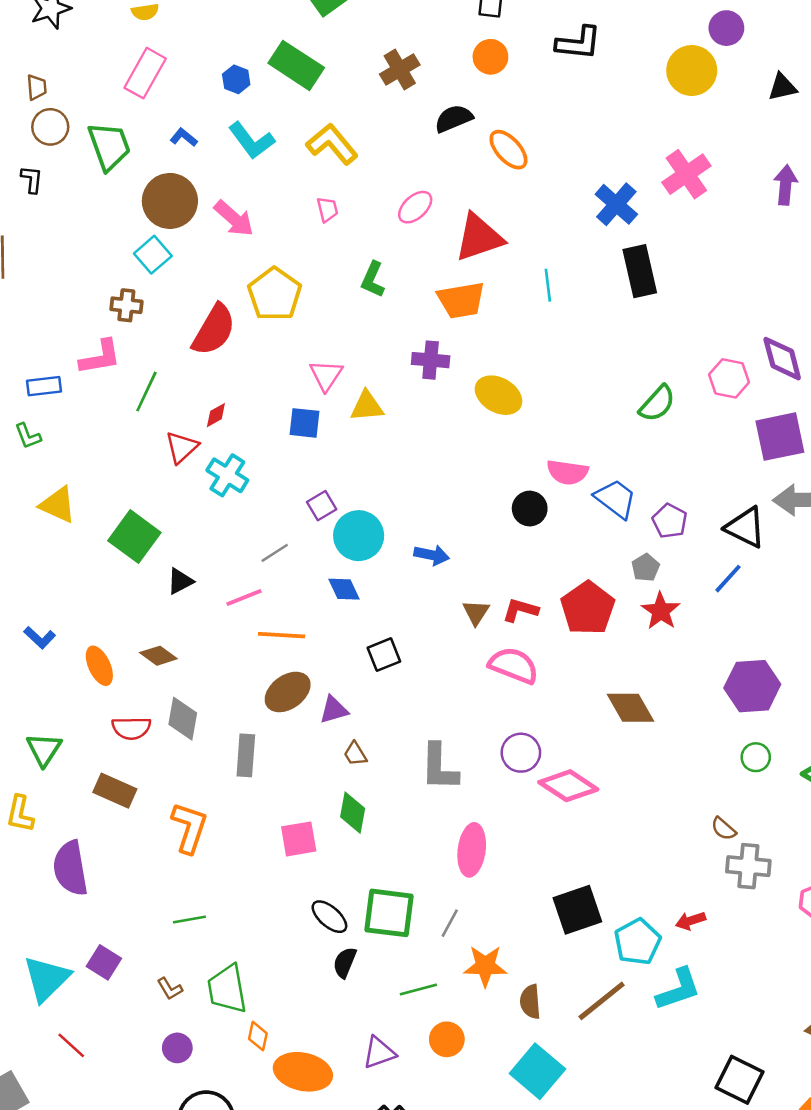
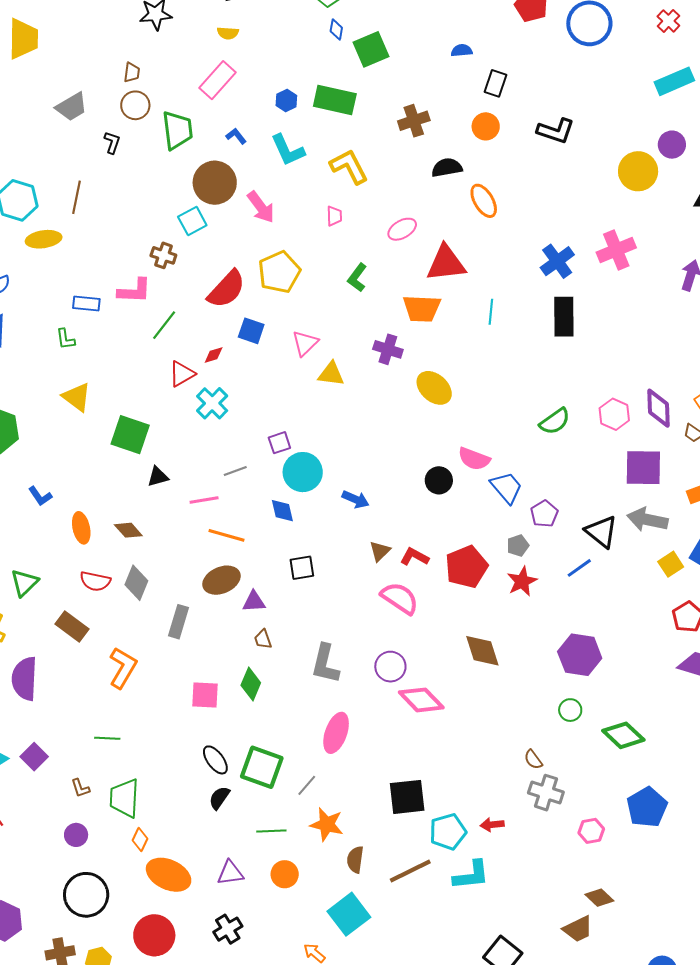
green rectangle: (296, 65) -> (335, 100), turned -33
blue square: (305, 423) -> (251, 331), moved
green square: (134, 537) -> (130, 435), turned -30

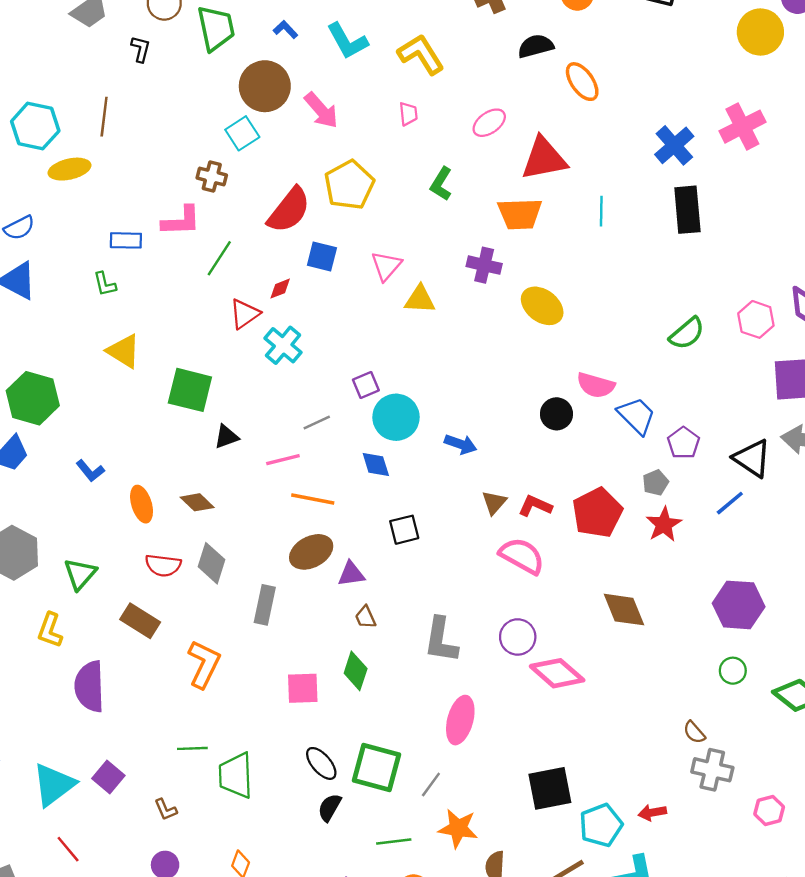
green trapezoid: (124, 798) -> (236, 775), moved

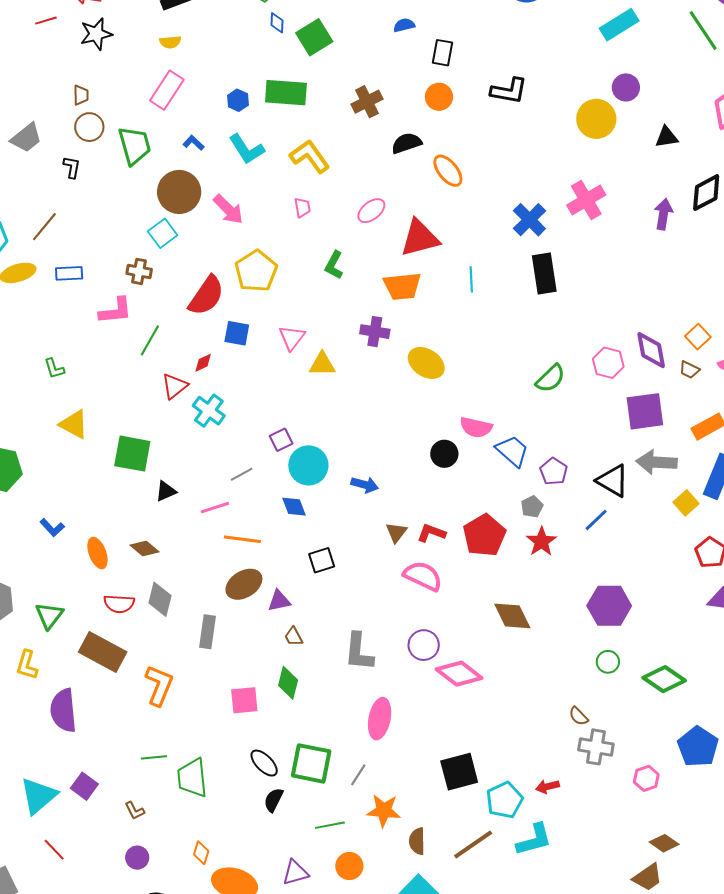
brown line: (104, 117) -> (44, 227), turned 36
blue rectangle: (126, 240) -> (69, 273), moved
brown rectangle: (140, 621) -> (103, 652), size x1.4

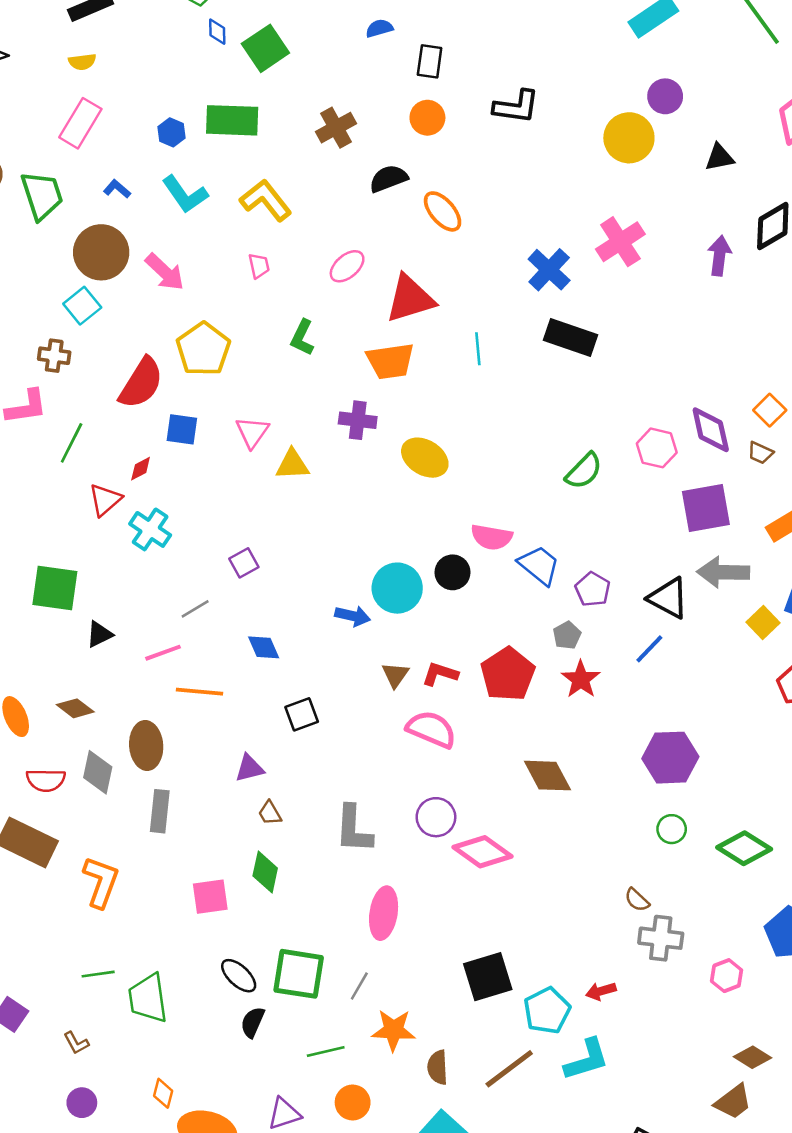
black rectangle: (544, 274) -> (570, 338), turned -60
cyan circle: (308, 465) -> (397, 588), moved
brown ellipse: (244, 584) -> (146, 745), moved, turned -60

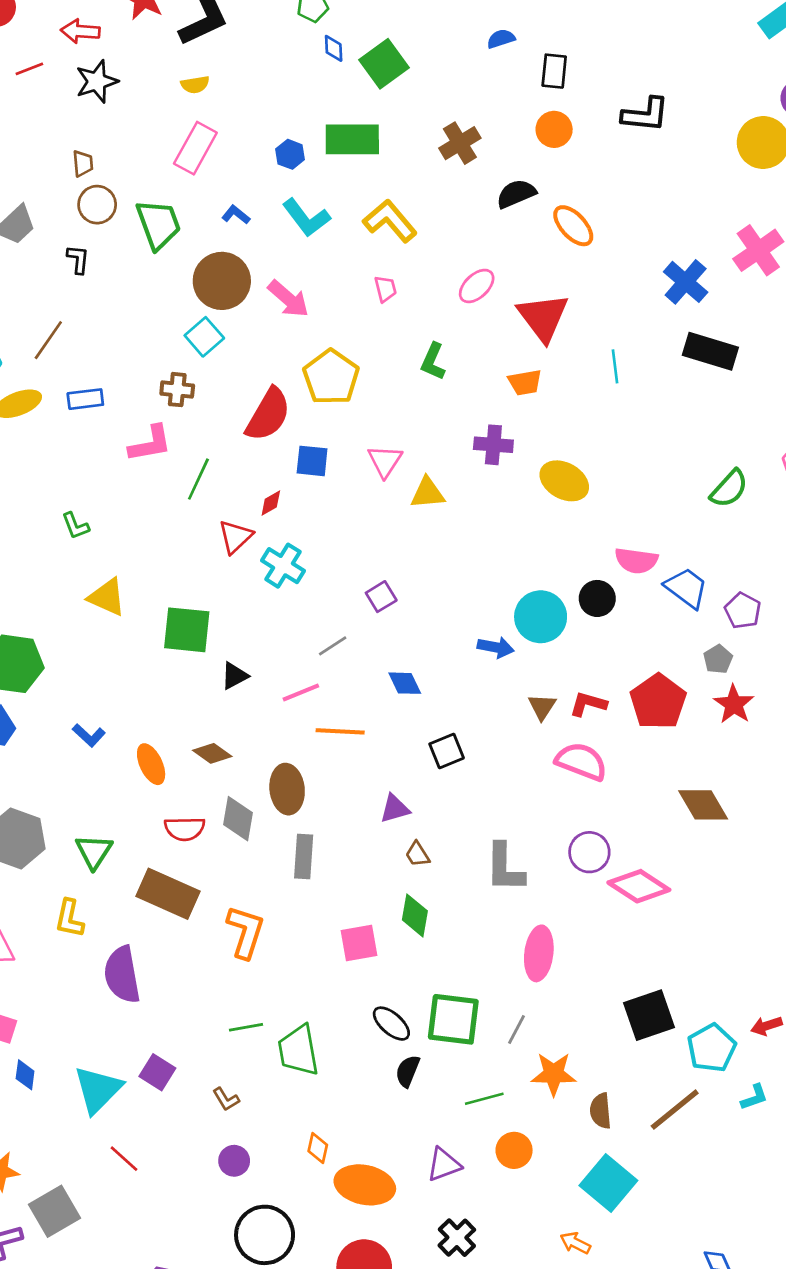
red triangle: (410, 299) -> (543, 317), turned -48
orange trapezoid: (390, 361) -> (525, 382), size x0.7
cyan L-shape: (587, 1060) -> (754, 1097), size x0.6

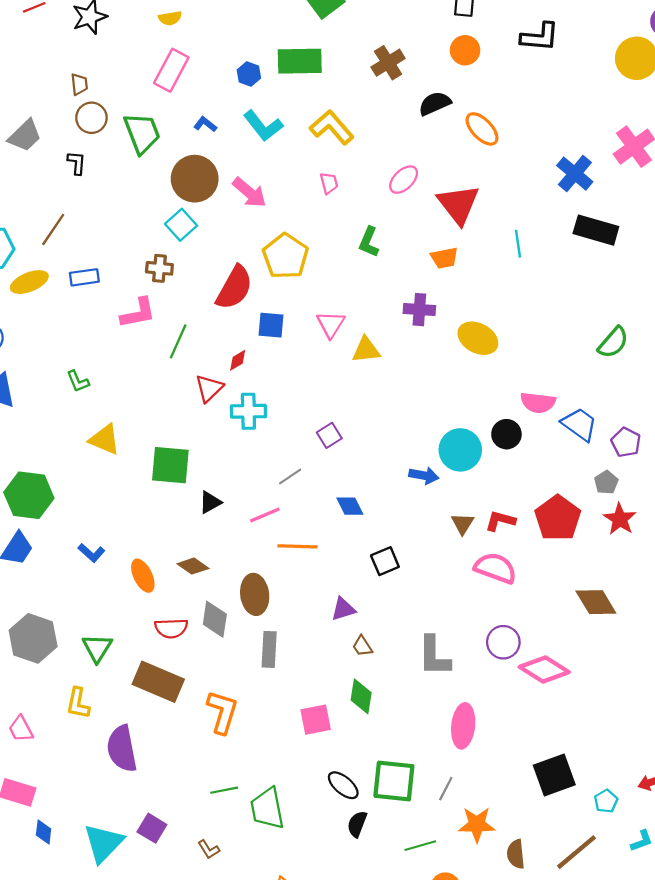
cyan cross: (283, 566) -> (248, 411), turned -32
cyan pentagon: (712, 1048) -> (606, 801), size x0.6

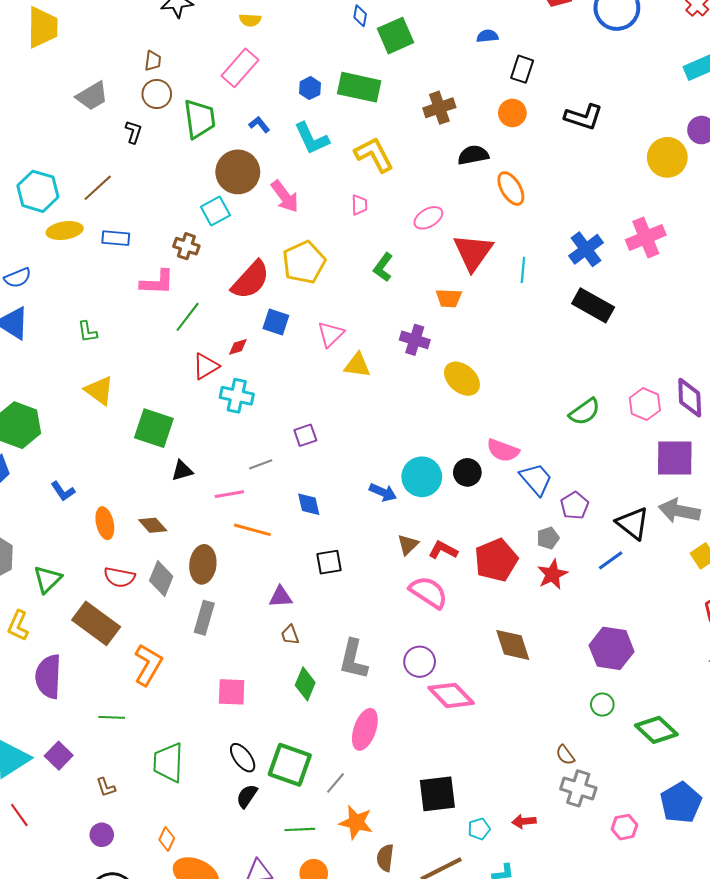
cyan line: (518, 244) -> (523, 270), moved
green diamond: (361, 696) -> (305, 684), moved
green line: (224, 790) -> (112, 717), moved

